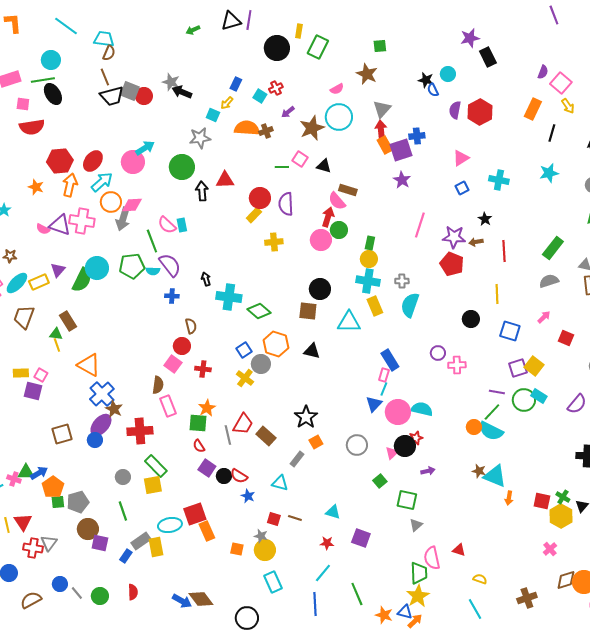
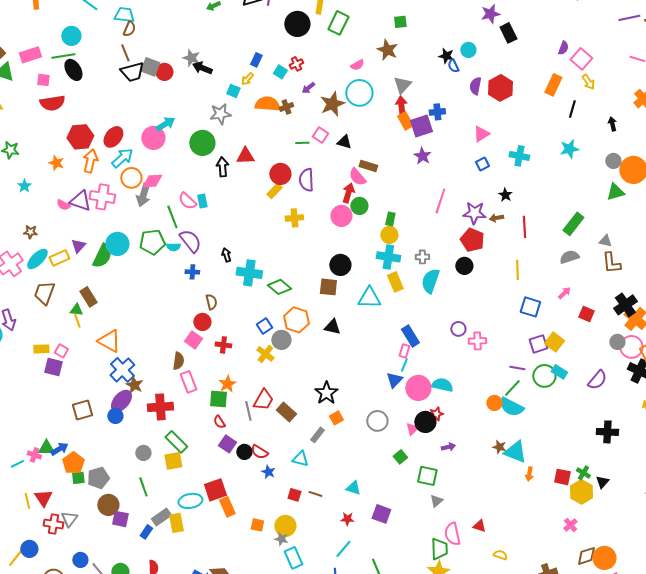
black circle: (471, 319) -> (464, 266), moved
gray star: (261, 536) -> (281, 539), moved

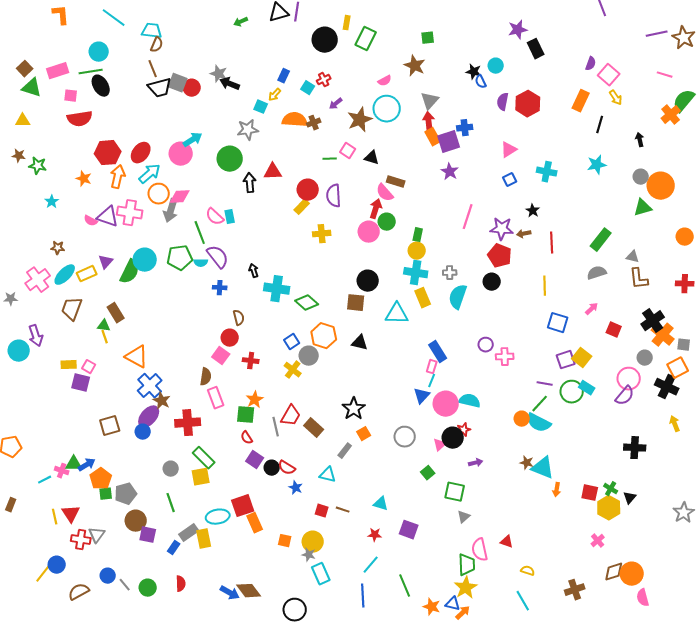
pink circle: (631, 347) -> (629, 379), moved

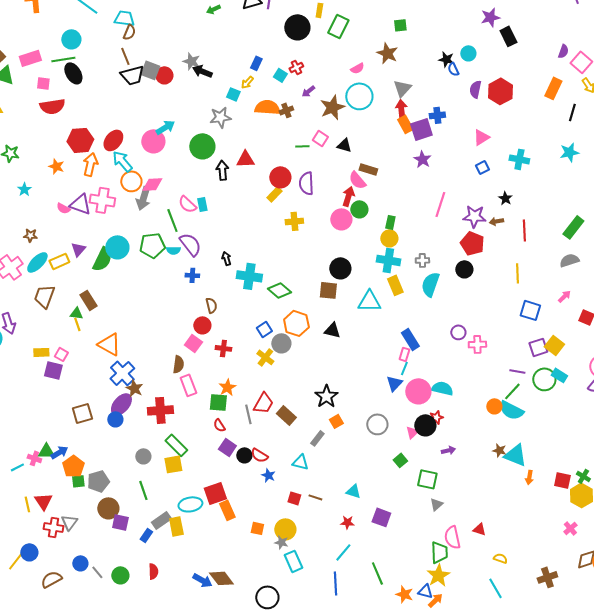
cyan arrow: (150, 174) -> (122, 161), turned -90

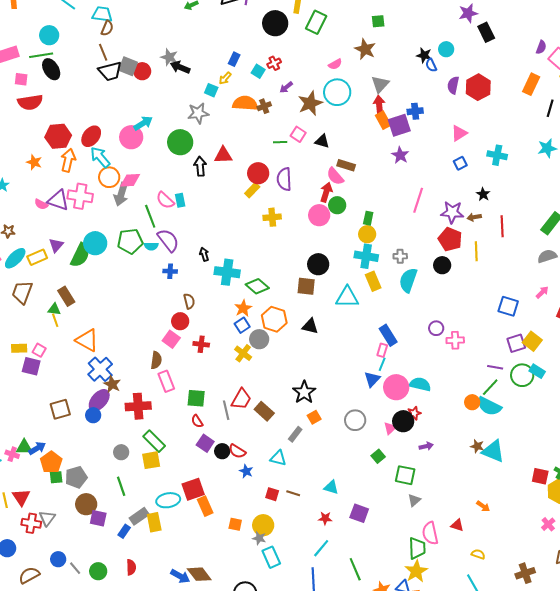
yellow line: (517, 273) -> (476, 251), moved
orange star: (227, 387) -> (243, 308), moved
orange arrow: (529, 477) -> (483, 506), moved, turned -64

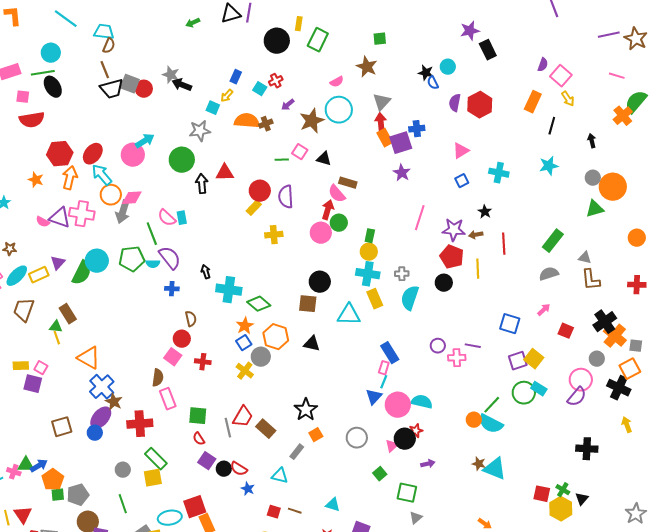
purple line: (495, 367) -> (473, 346), moved

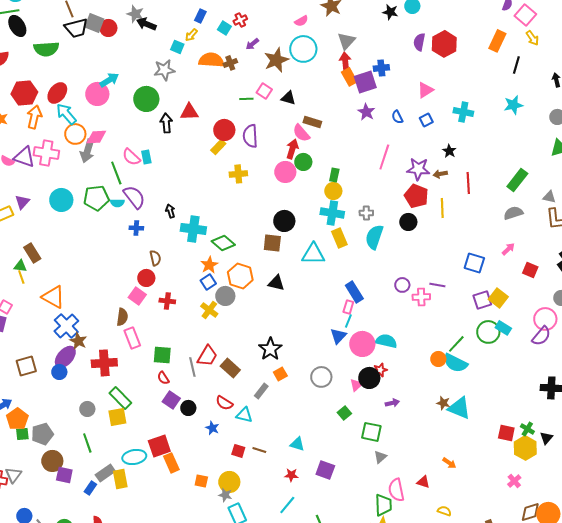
blue semicircle: (433, 83) -> (397, 117), moved
green semicircle: (82, 273) -> (46, 49), moved, turned 60
red semicircle: (239, 469) -> (224, 403), moved

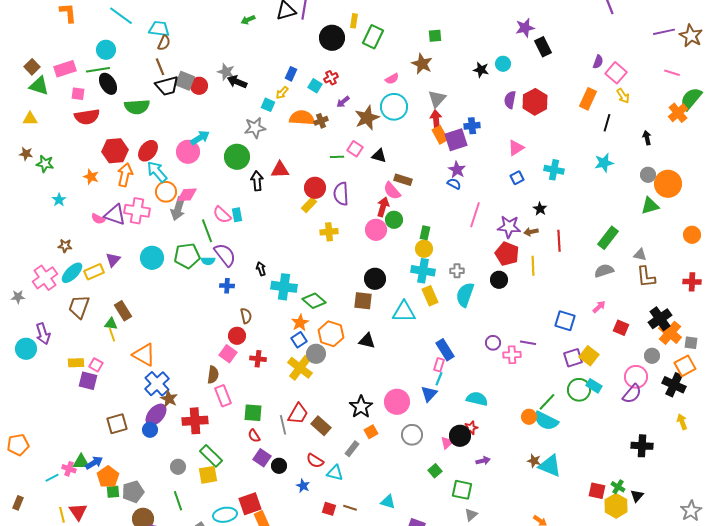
blue semicircle: (397, 117) -> (454, 184), moved, turned 144
yellow cross: (209, 310) -> (300, 368), size x1.4
pink circle: (362, 344) -> (397, 402), moved

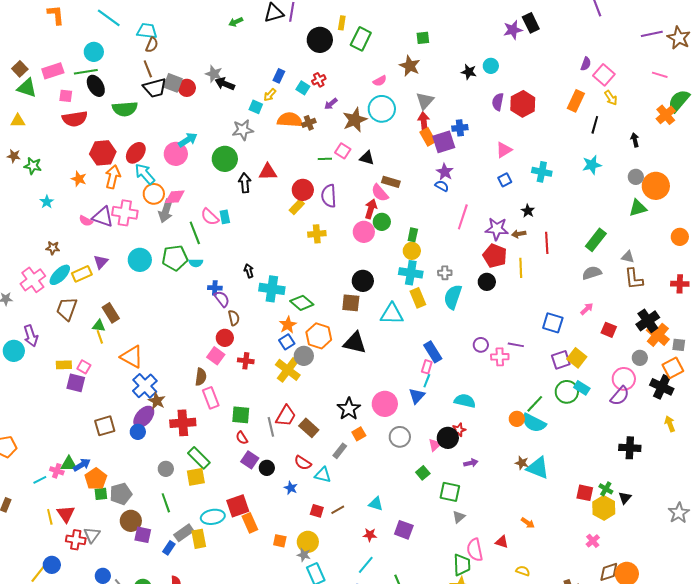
black rectangle: (543, 47) -> (531, 23), moved
purple semicircle: (225, 255) -> (222, 299), moved, size x0.7
black triangle: (367, 341) -> (355, 343), size x1.4
brown line: (350, 508) -> (338, 510), turned -48

